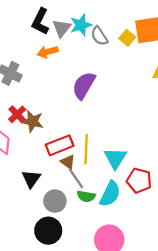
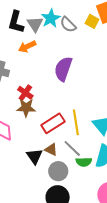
red cross: (17, 114) -> (25, 93), moved
brown triangle: (68, 162) -> (51, 150), moved

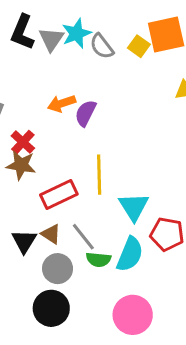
orange arrow: (27, 47) -> (62, 103), moved
purple semicircle: (63, 69) -> (86, 113), size x0.7
yellow line: (76, 122) -> (99, 175), moved

